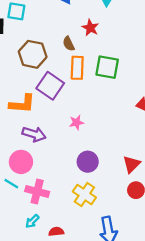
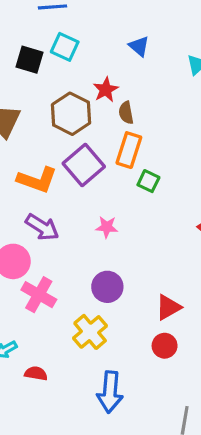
red star: (90, 28) -> (106, 90), moved
green square: (107, 67) -> (148, 181), moved, size x0.6
pink cross: (37, 191) -> (39, 295), moved

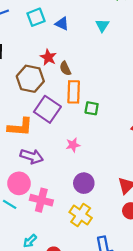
cyan square: (65, 47) -> (36, 17), moved, turned -30

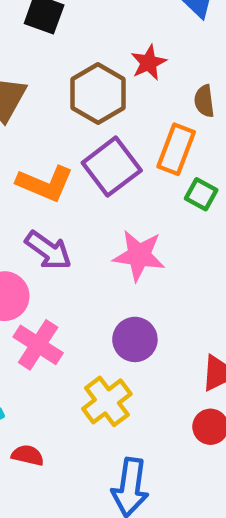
brown semicircle: (65, 68) -> (204, 101), moved
pink star: (73, 145) -> (139, 255), size x1.6

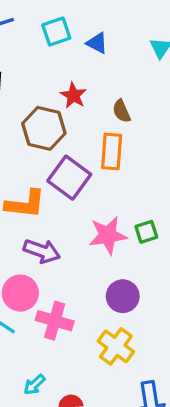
green square: (201, 194) -> (146, 232), moved, turned -30

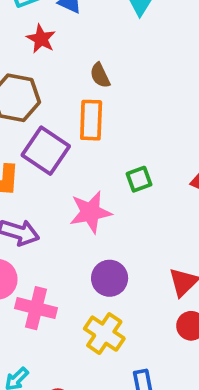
red star: (73, 95) -> (41, 39), moved
green square: (146, 232) -> (139, 179), moved

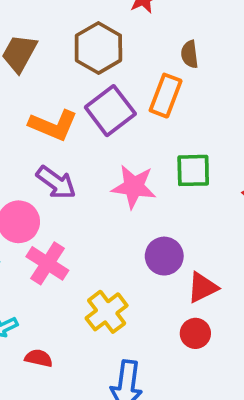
green square: (139, 179) -> (193, 170), size x1.4
purple circle: (110, 278) -> (164, 256), moved

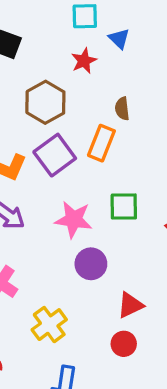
purple circle: (164, 256) -> (91, 264), moved

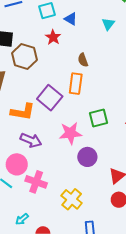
brown hexagon: (45, 102) -> (24, 56), moved

